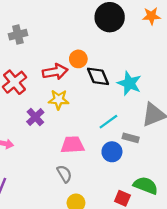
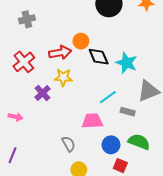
pink trapezoid: (72, 145) -> (92, 121), moved
blue circle: (112, 152) -> (111, 145), moved
green semicircle: (146, 185) -> (139, 142), moved

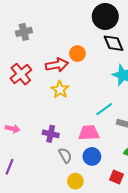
black diamond: (99, 57) -> (113, 43), moved
yellow star: (63, 77) -> (60, 90), turned 30
purple cross: (43, 93) -> (51, 134), moved, turned -35
blue circle: (111, 145) -> (92, 156), moved

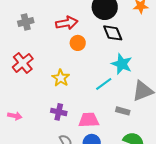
red arrow: (57, 65) -> (67, 23), moved
cyan line: (104, 109) -> (104, 84), moved
purple cross: (51, 134) -> (59, 112), moved

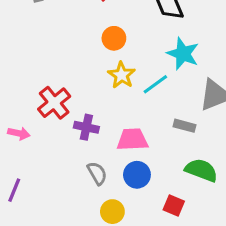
orange circle: (78, 43) -> (114, 38), moved
red cross: (23, 63) -> (54, 103), moved
yellow star: (61, 78) -> (122, 75), moved

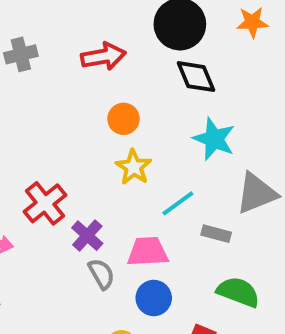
cyan line: (155, 84) -> (178, 203), moved
purple cross: (86, 127) -> (87, 236), turned 30
gray semicircle: (97, 173) -> (101, 274), moved

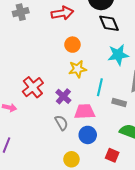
cyan star: (214, 139) -> (118, 55), turned -30
yellow star: (134, 167) -> (78, 69), turned 30
cyan line: (178, 203) -> (100, 87), turned -42
purple cross: (87, 236) -> (63, 96), moved

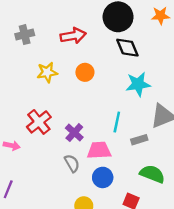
yellow star: (78, 69) -> (47, 72), moved
gray rectangle: (119, 102) -> (139, 140), turned -32

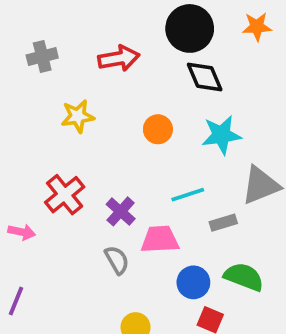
orange circle: (85, 72) -> (158, 129), moved
cyan line: (117, 122) -> (188, 195), turned 60
blue circle: (103, 177) -> (193, 282), moved

